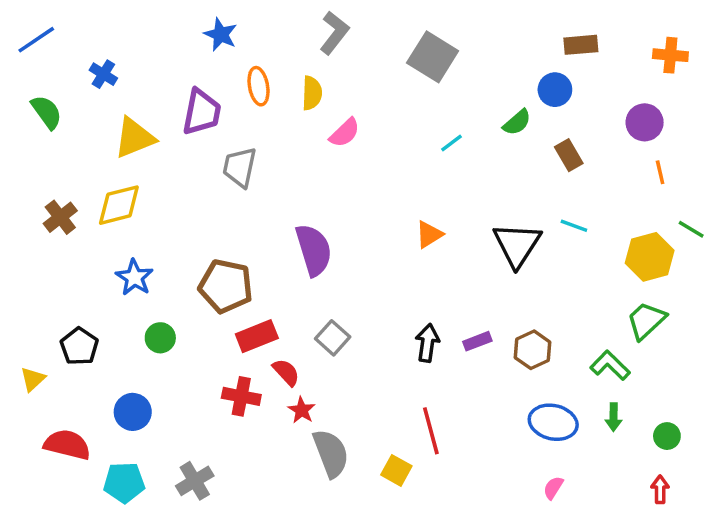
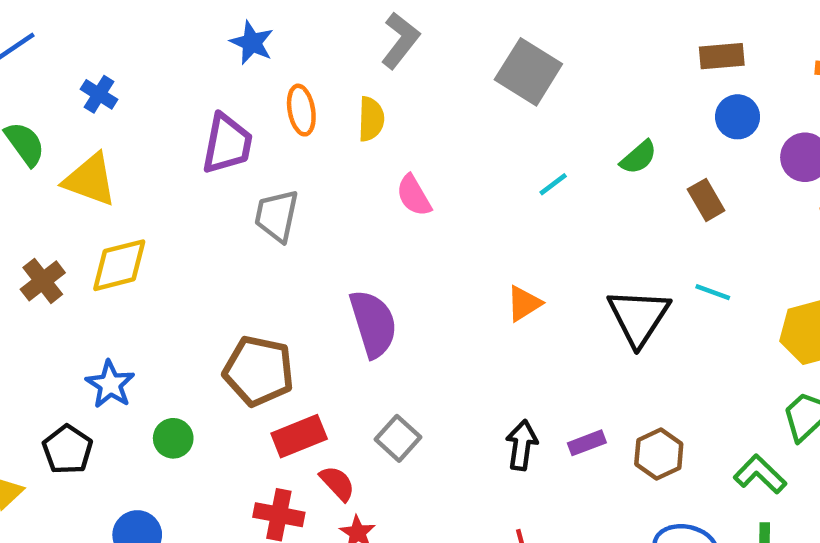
blue circle: (555, 90) -> (738, 117), moved
pink semicircle: (345, 133) -> (414, 195), moved, turned 104
yellow triangle: (134, 138) -> (90, 180), moved, turned 42
blue star: (134, 277) -> (110, 384), moved

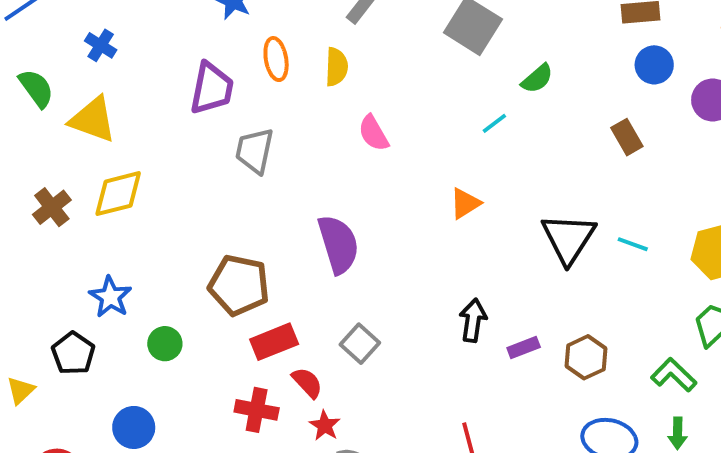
green semicircle: (639, 157) -> (537, 79), moved
cyan line: (713, 292) -> (633, 244), moved
orange triangle: (524, 303) -> (465, 203), moved
black arrow: (522, 445) -> (473, 320), moved

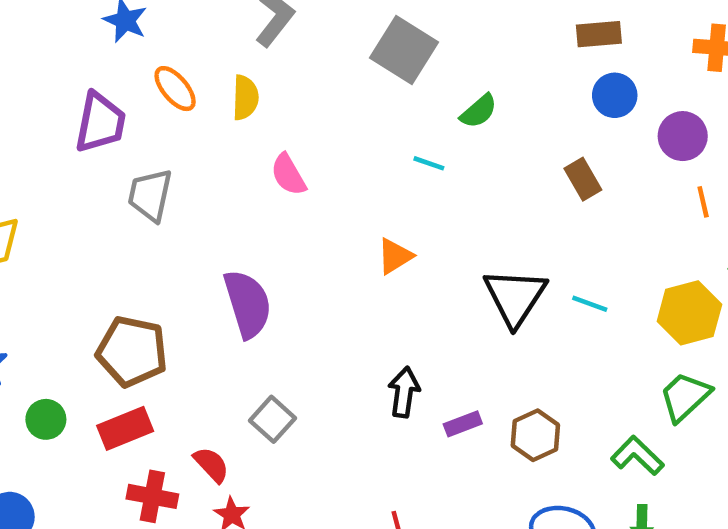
orange ellipse: (276, 59) -> (175, 89), turned -30
cyan line: (494, 123) -> (429, 163), turned 56
red rectangle: (274, 342) -> (125, 428), moved

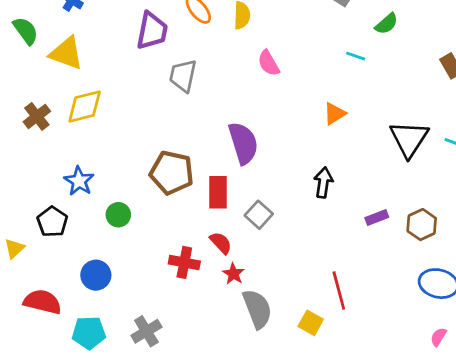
black arrow: (404, 392) -> (323, 182), moved
red rectangle: (125, 428) -> (218, 192), moved, turned -68

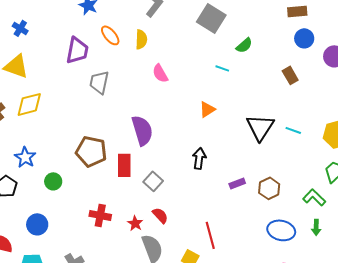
red semicircle: (221, 243) -> (160, 215), moved

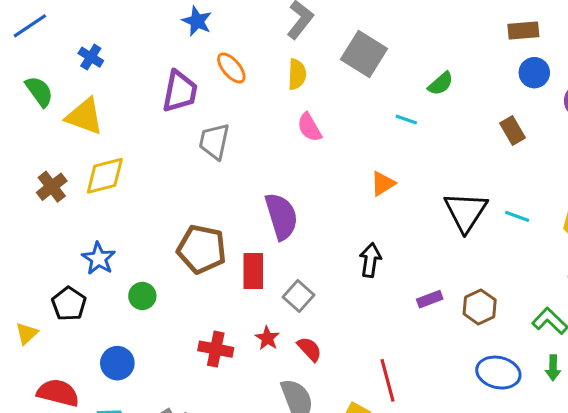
gray square: (211, 18) -> (364, 54), moved
yellow semicircle: (141, 39) -> (297, 74), moved
red star: (135, 223) -> (267, 338), moved

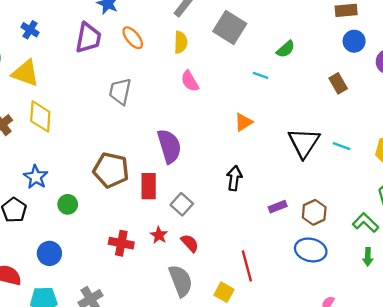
purple trapezoid: (180, 91) -> (88, 38), moved
yellow diamond: (105, 176) -> (40, 116), turned -72
blue ellipse: (498, 373) -> (311, 250), moved

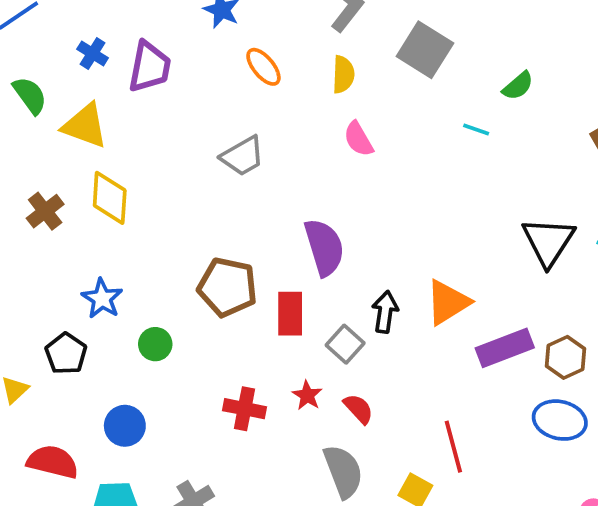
purple trapezoid: (88, 38) -> (150, 67), moved
gray trapezoid: (120, 91) -> (243, 156), turned -132
orange triangle: (243, 122) -> (448, 302), moved, size x1.5
black arrow: (234, 178) -> (385, 312), moved
purple rectangle: (278, 207) -> (505, 348), size x1.8

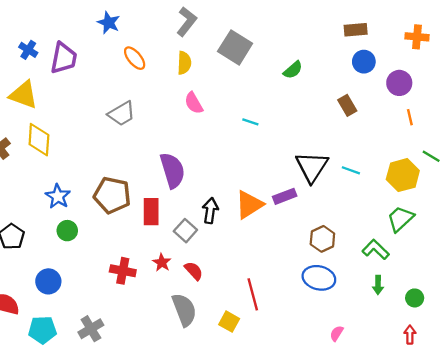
cyan line: (476, 130) -> (250, 122), moved
blue star: (102, 299) -> (58, 196), moved
purple rectangle: (505, 348) -> (285, 196), moved, size x0.7

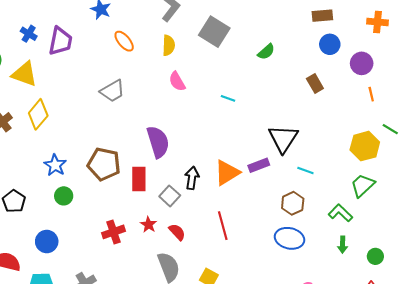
yellow diamond: (39, 140) -> (38, 114), turned 36
cyan line: (351, 170) -> (305, 170), moved
red cross: (123, 271) -> (113, 232), turned -30
red line: (253, 294) -> (223, 226), moved

